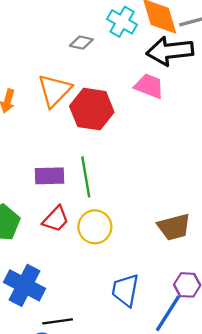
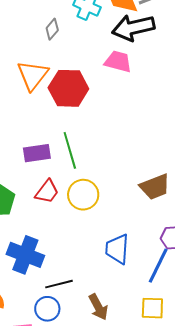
gray diamond: (81, 43) -> (52, 29), turned -55

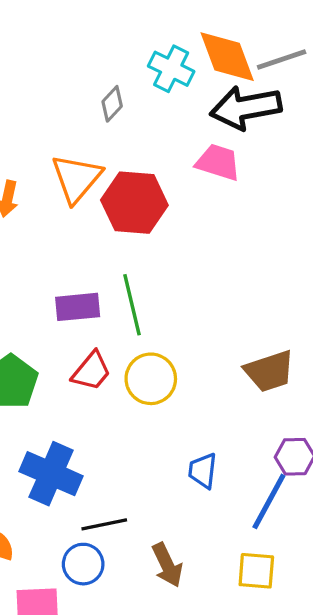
blue trapezoid: (117, 249) -> (203, 471), size x0.7

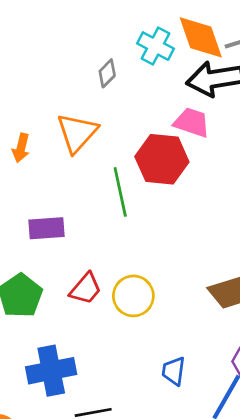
red hexagon: (134, 203) -> (162, 159), moved
green line: (132, 305) -> (120, 192), moved
purple rectangle: (78, 307) -> (46, 228), moved
blue cross: (51, 474) -> (51, 371), turned -36

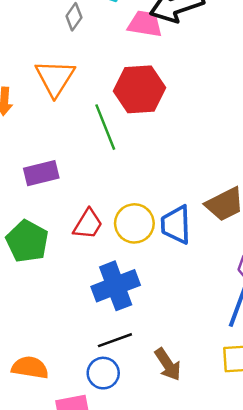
pink trapezoid: (192, 122) -> (145, 24), moved
blue cross: (51, 371) -> (116, 286), moved
blue trapezoid: (174, 371) -> (176, 225), moved, size x1.4

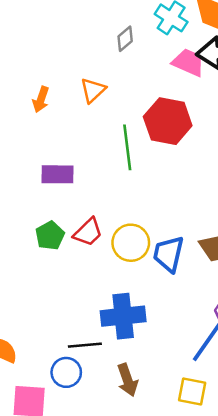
orange triangle: (55, 78) -> (93, 90), size x0.7
green pentagon: (27, 241) -> (50, 236), moved, size x0.7
blue cross: (116, 286) -> (123, 316), moved

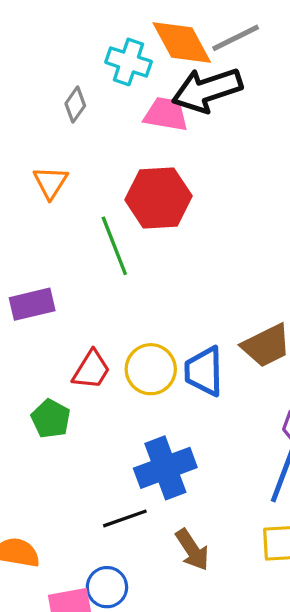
green pentagon: (50, 236) -> (51, 419), moved
blue circle: (66, 372) -> (107, 587), moved

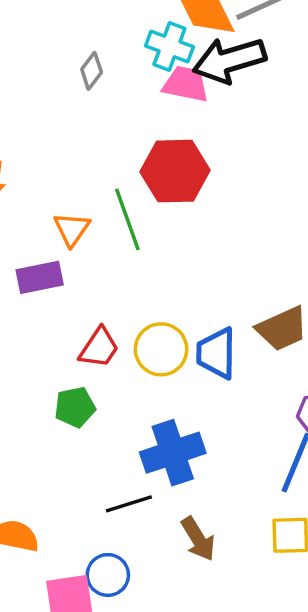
cyan cross: (129, 62) -> (169, 46), moved
orange triangle: (50, 183) -> (72, 229), moved
green pentagon: (51, 419) -> (75, 407), moved, turned 30

